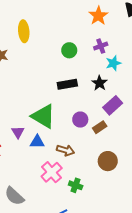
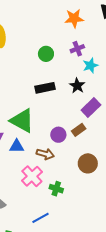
orange star: (98, 16) -> (74, 18), turned 30
purple circle: (80, 120) -> (58, 135), moved

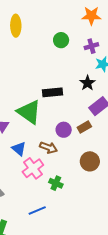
green circle: (46, 54) -> (61, 40), moved
black rectangle: (45, 88) -> (52, 92), moved
blue triangle: (17, 146) -> (19, 149), moved, turned 35

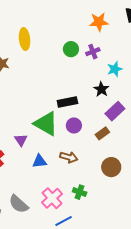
purple cross: (91, 46) -> (93, 52), moved
purple circle: (64, 130) -> (74, 125), moved
blue triangle: (19, 149) -> (39, 161), turned -42
pink cross: (33, 168) -> (52, 198), moved

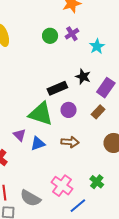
black star: (101, 89) -> (83, 77), moved
blue triangle: (39, 161) -> (38, 144), moved
green cross: (80, 192) -> (97, 182), moved, turned 32

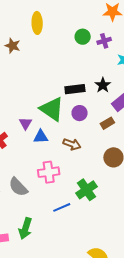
green cross: (97, 182) -> (87, 190), size x1.5
pink cross: (62, 186) -> (49, 172), moved, turned 30

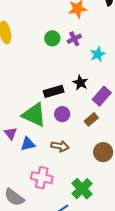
pink cross: (49, 172) -> (42, 178), turned 30

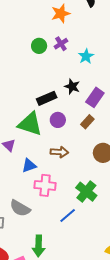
blue triangle: (28, 144) -> (29, 166), moved

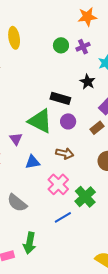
black star: (72, 87) -> (88, 82), moved
black rectangle: (47, 98) -> (60, 98), turned 30
pink cross: (45, 185) -> (58, 184), moved, turned 30

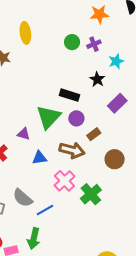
green triangle: (40, 121) -> (48, 117), turned 44
brown rectangle: (97, 128) -> (94, 134), moved
purple triangle: (16, 139) -> (24, 134), turned -40
brown arrow: (65, 153) -> (72, 150), size x1.4
blue line: (63, 217) -> (45, 210), moved

